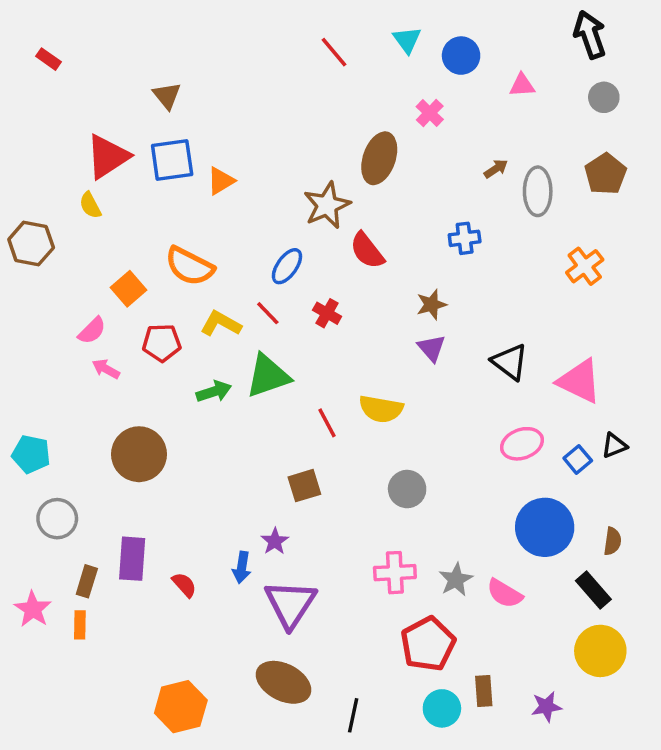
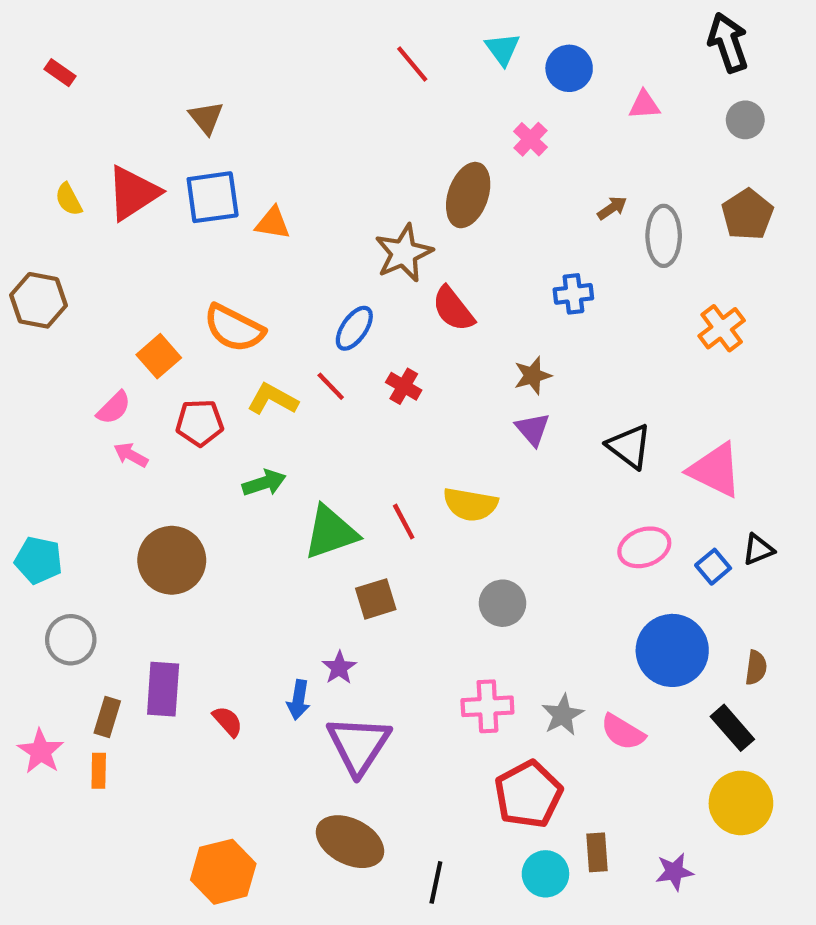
orange triangle: (221, 181) -> (273, 223), turned 40
yellow semicircle: (90, 205) -> (69, 199), moved
green triangle: (268, 376) -> (331, 532), moved

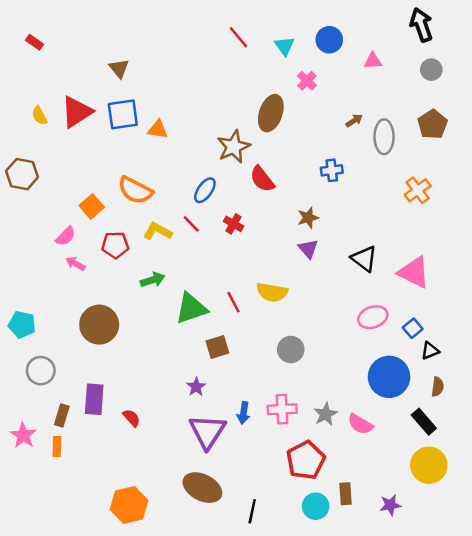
cyan triangle: (503, 49) -> (285, 46), moved
black triangle: (758, 549) -> (430, 351), moved
blue arrow: (298, 700) -> (243, 413), moved

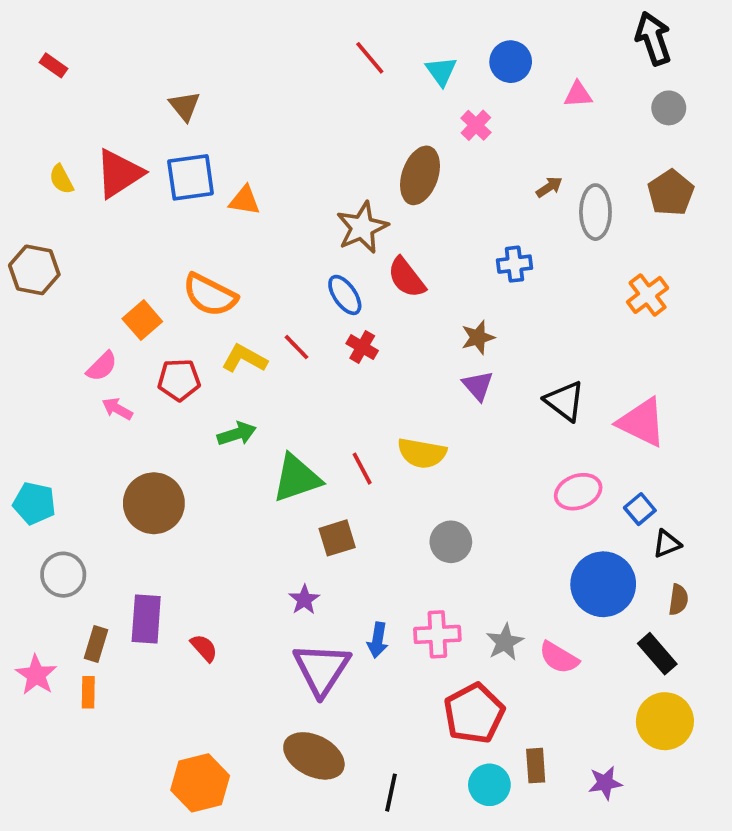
blue ellipse: (205, 190) -> (345, 295), moved, turned -70

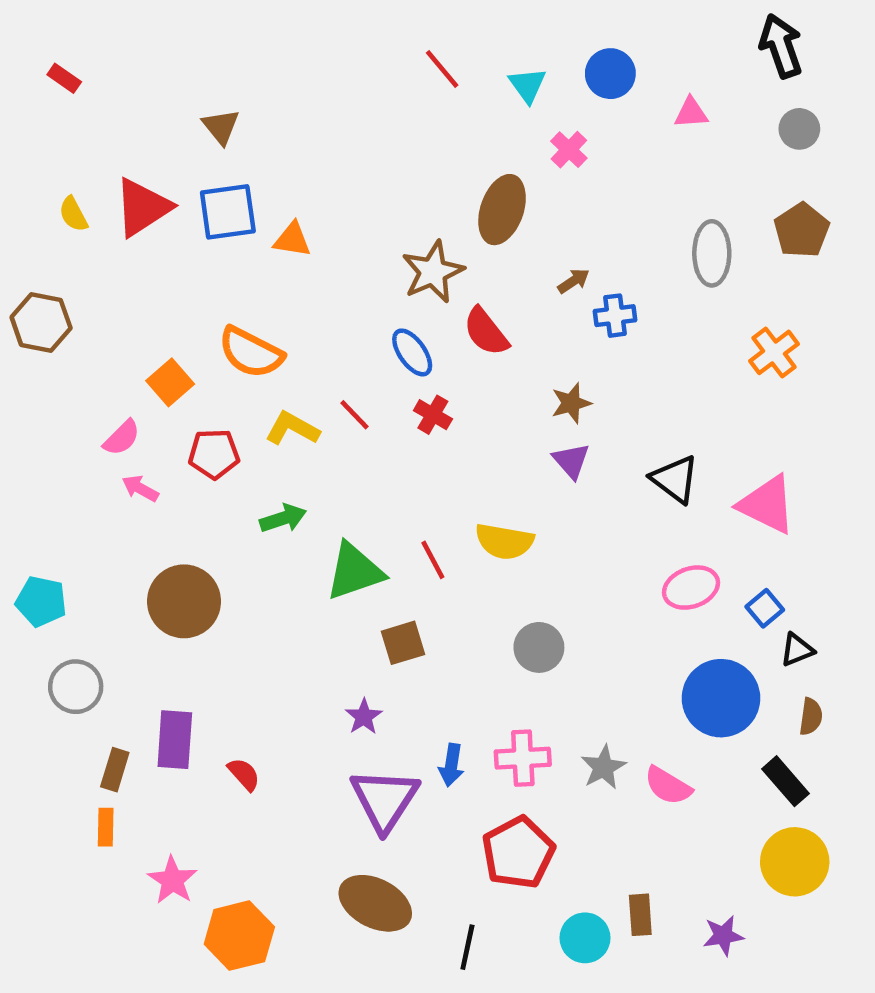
brown arrow: (549, 187) -> (573, 281), moved
pink star: (36, 675) -> (172, 880), moved
red pentagon: (474, 713) -> (518, 853), moved

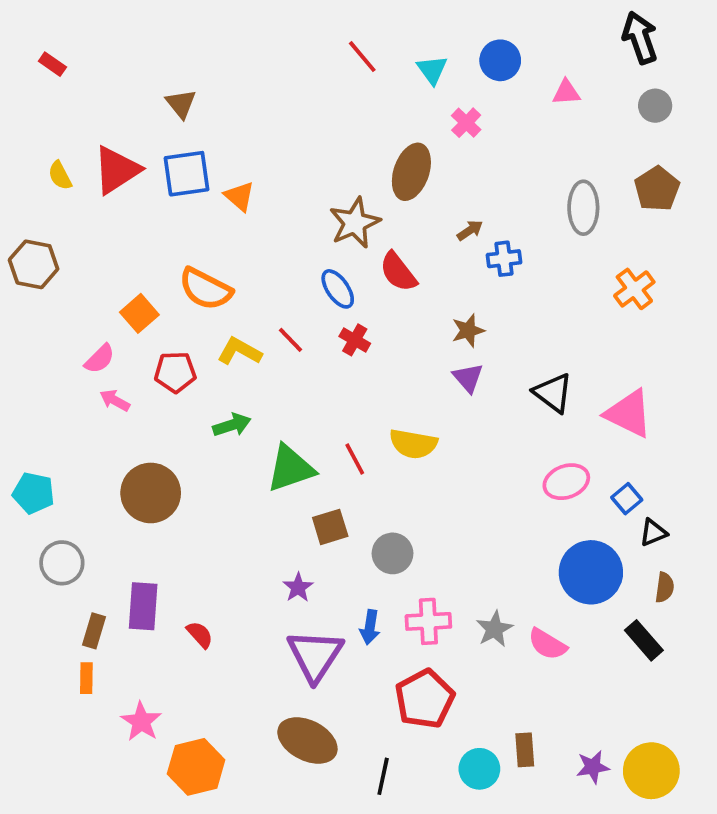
orange triangle: (292, 240) -> (239, 196), turned 32
gray circle: (539, 647) -> (393, 553), moved
yellow circle: (795, 862) -> (651, 771), moved

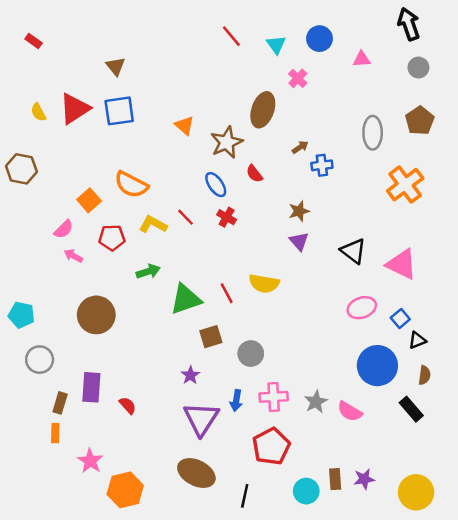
orange triangle: (239, 196) -> (184, 125), moved
red semicircle: (398, 272) -> (254, 174), size x0.7
orange cross: (634, 289) -> (405, 185), size x1.4
purple star: (593, 767) -> (364, 479), moved

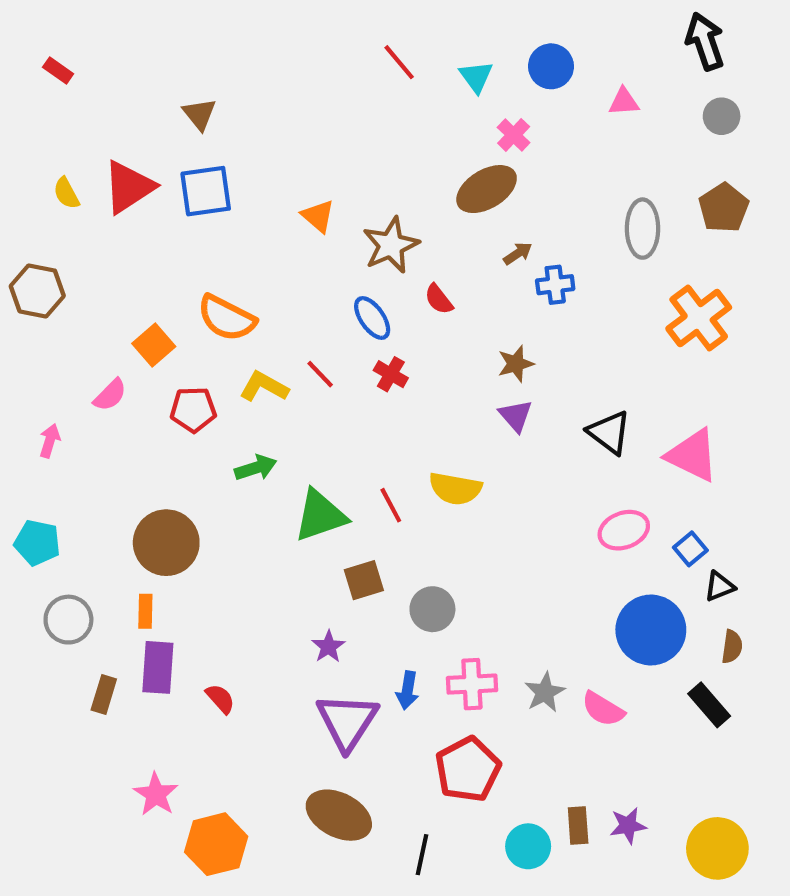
brown ellipse: (263, 110) -> (487, 189), moved, turned 40
pink arrow: (73, 256) -> (50, 441), moved, turned 78
orange rectangle: (55, 433) -> (145, 611), moved

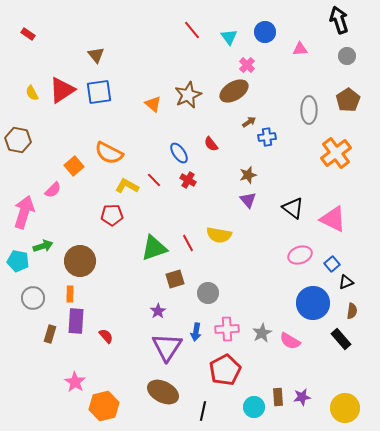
brown star: (391, 245) -> (188, 95), moved
red pentagon: (193, 410) -> (112, 215), moved
pink arrow: (50, 441) -> (24, 212), size x2.0
green arrow: (256, 468) -> (43, 246), moved

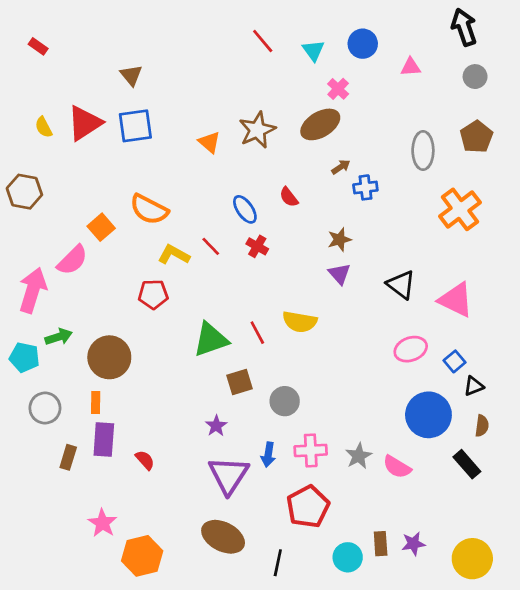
pink semicircle: (53, 190) -> (72, 260), size x1.4

